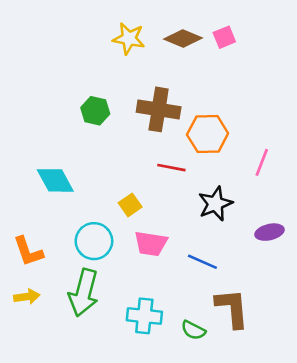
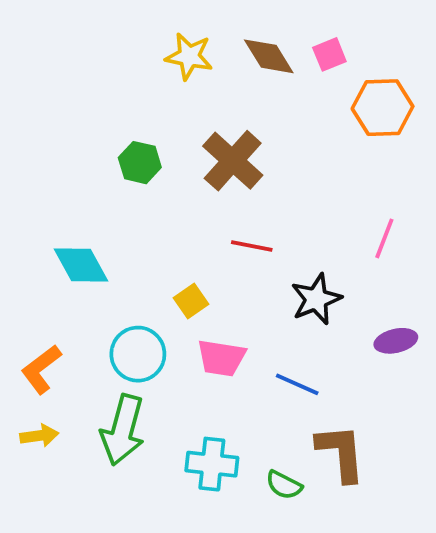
brown diamond: (183, 38) -> (269, 56), turned 36
brown cross: (159, 109) -> (233, 161), turned 33
orange hexagon: (208, 134) -> (383, 108), moved
orange L-shape: (28, 251) -> (41, 369), turned 72

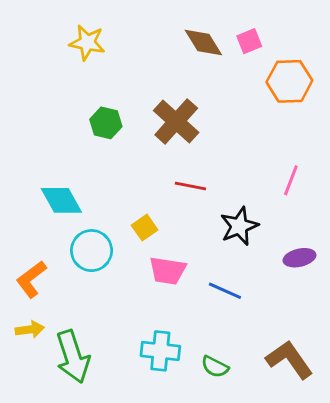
yellow star: (189, 56) -> (87, 43), moved
cyan circle: (138, 354) -> (92, 251), moved
green arrow: (123, 430) -> (73, 357), moved, turned -33
brown L-shape: (341, 453) -> (289, 360), moved, turned -30

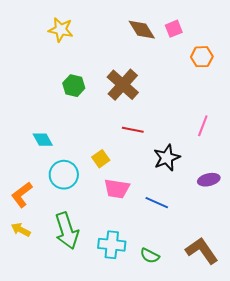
orange hexagon: (289, 81) -> (202, 57), size x0.7
cyan diamond: (61, 200) -> (43, 140), size x0.7
yellow arrow: (30, 329) -> (21, 230), turned -144
green arrow: (73, 357) -> (67, 231), moved

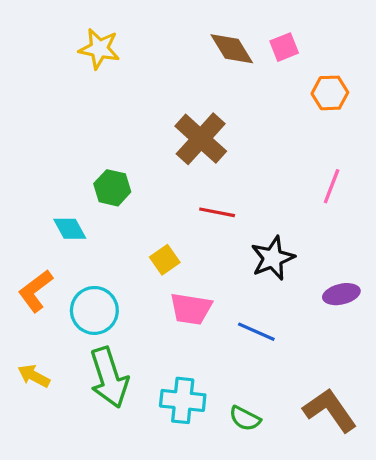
green hexagon: (74, 86) -> (112, 188), moved
pink line: (203, 126) -> (332, 186), moved
cyan circle: (64, 175) -> (94, 310), moved
orange L-shape: (22, 195) -> (35, 291), moved

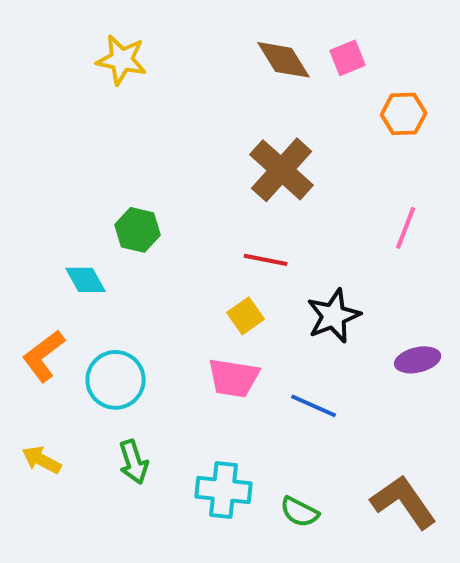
brown cross: (201, 139) -> (282, 170), moved
yellow square: (165, 260) -> (246, 316), moved
green arrow: (109, 378) -> (134, 462), size x0.6

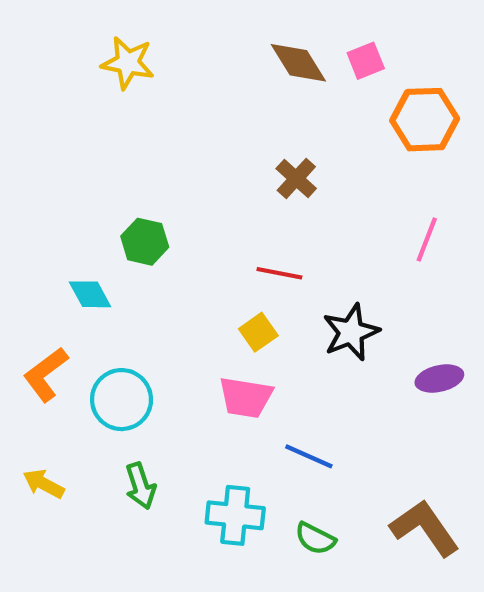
orange hexagon: (404, 114) -> (425, 120), size x1.4
brown cross: (282, 170) -> (296, 179), size x0.6
blue line: (314, 406) -> (309, 456), moved

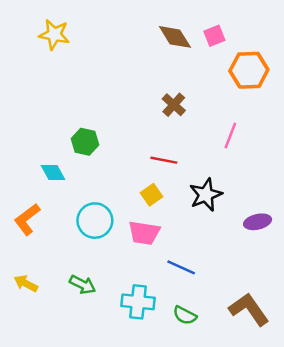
yellow star: (128, 63) -> (54, 34), moved
pink line: (427, 240) -> (230, 136), moved
cyan circle: (122, 400) -> (95, 221), moved
green arrow: (140, 486) -> (83, 285), turned -45

